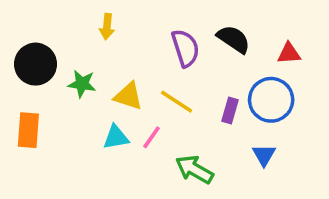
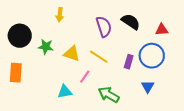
cyan triangle: (116, 137) -> (65, 92), moved

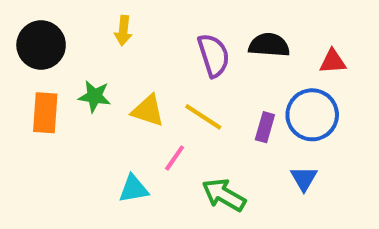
black semicircle: (131, 22) -> (269, 45), turned -30
black circle: (20, 36) -> (41, 45), moved
orange rectangle: (16, 73) -> (45, 113), moved

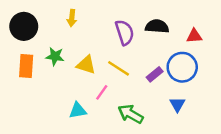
purple rectangle: (265, 127) -> (155, 74), turned 35

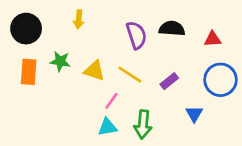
blue circle: (182, 67) -> (220, 80), moved
cyan triangle: (78, 110) -> (108, 127), moved
green arrow: (131, 114) -> (143, 124), turned -115

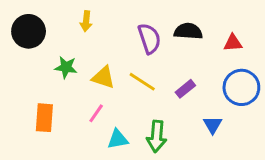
orange rectangle: (29, 72) -> (44, 118), moved
pink line: (111, 101) -> (96, 113), moved

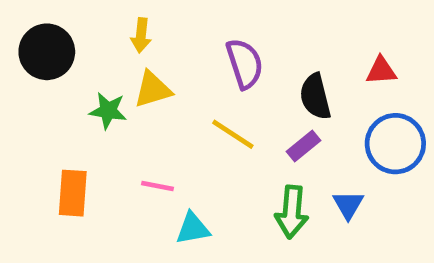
black semicircle: (188, 31) -> (315, 97), moved, turned -108
yellow triangle: (103, 77) -> (153, 89), moved, turned -35
pink line: (96, 113) -> (157, 186), turned 66
green arrow: (157, 136) -> (292, 212), moved

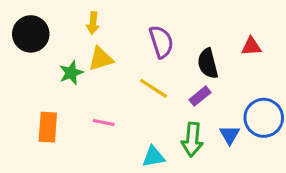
green star: (108, 111) -> (71, 73), turned -30
blue circle: (395, 144) -> (264, 118), moved
cyan triangle: (193, 228) -> (153, 157), moved

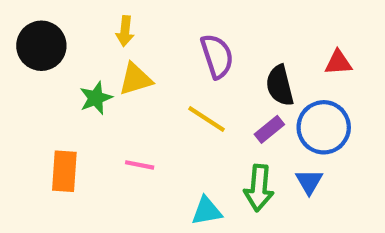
blue circle: (264, 118) -> (324, 127), moved

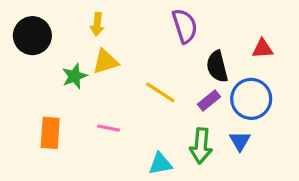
purple semicircle: (217, 56) -> (185, 26), moved

